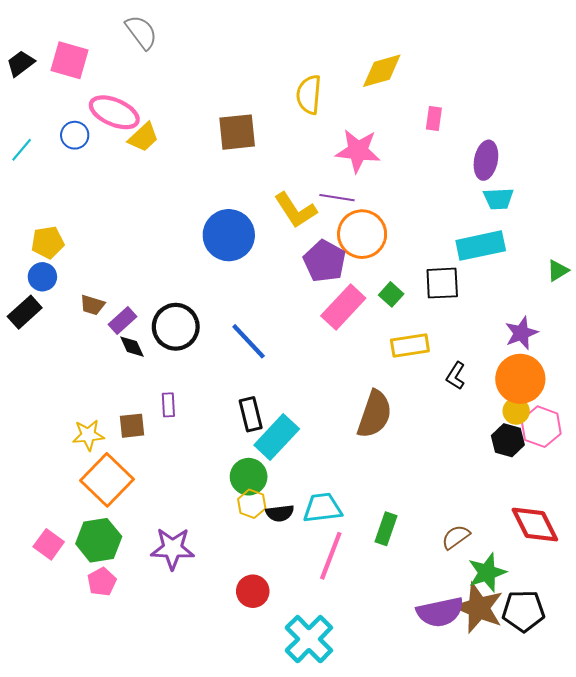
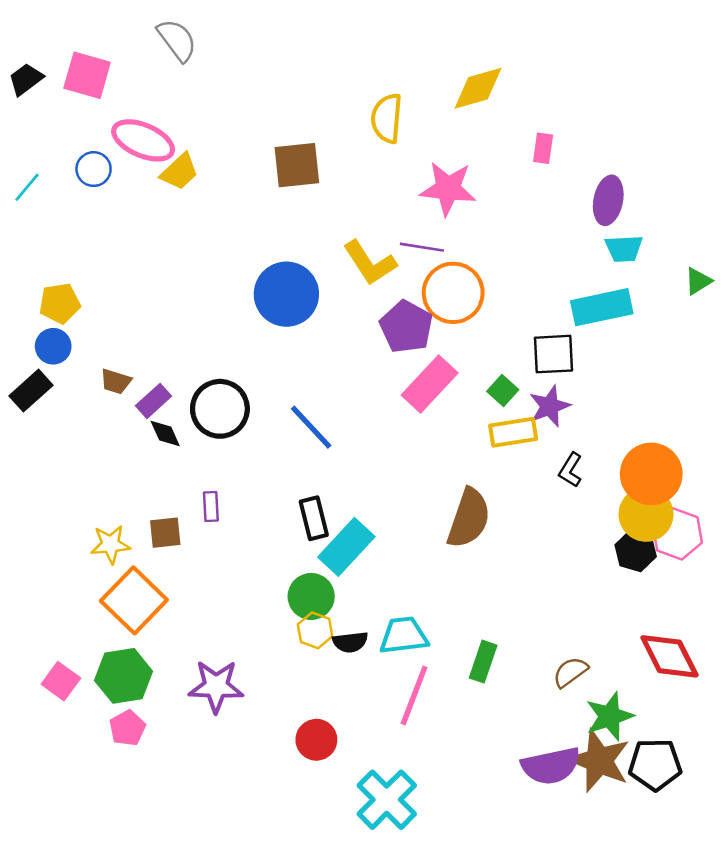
green triangle: (558, 271) -> (698, 281), moved
green square: (391, 294) -> (503, 391), moved
purple star: (521, 333) -> (550, 406), moved
yellow circle: (516, 411) -> (646, 514), size x1.6

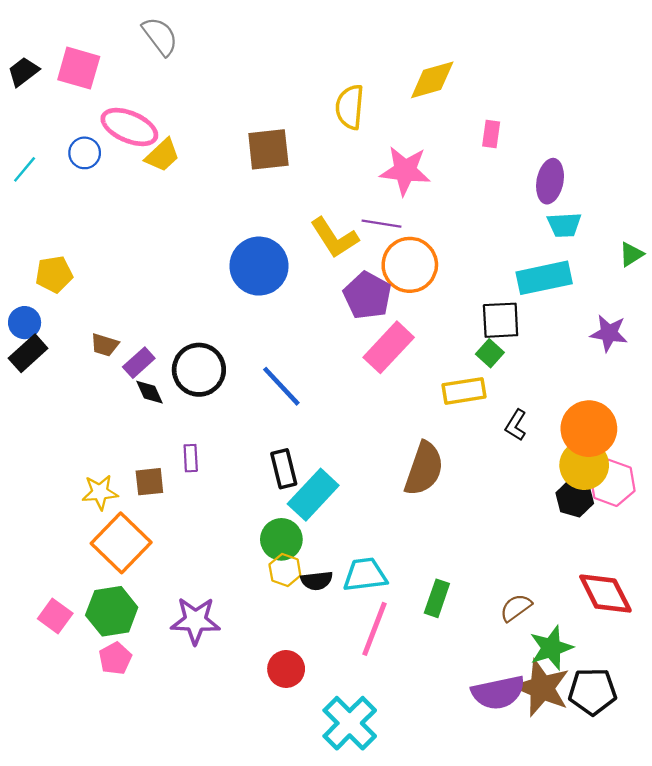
blue circle: (53, 346) -> (25, 323), moved
green square: (503, 391) -> (490, 353), moved
purple star: (550, 406) -> (609, 333), moved, turned 30

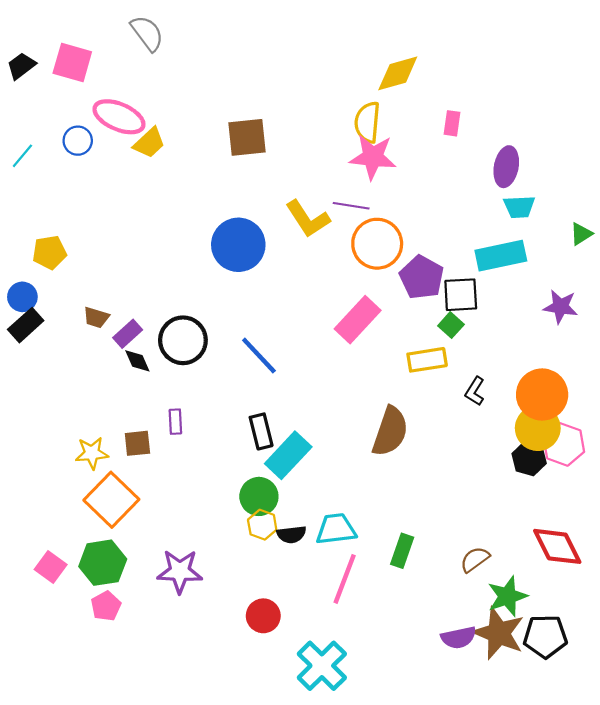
yellow semicircle: (350, 107) -> (367, 122), moved
purple pentagon: (367, 295) -> (422, 277), moved
purple semicircle: (498, 693) -> (459, 638), size x0.7

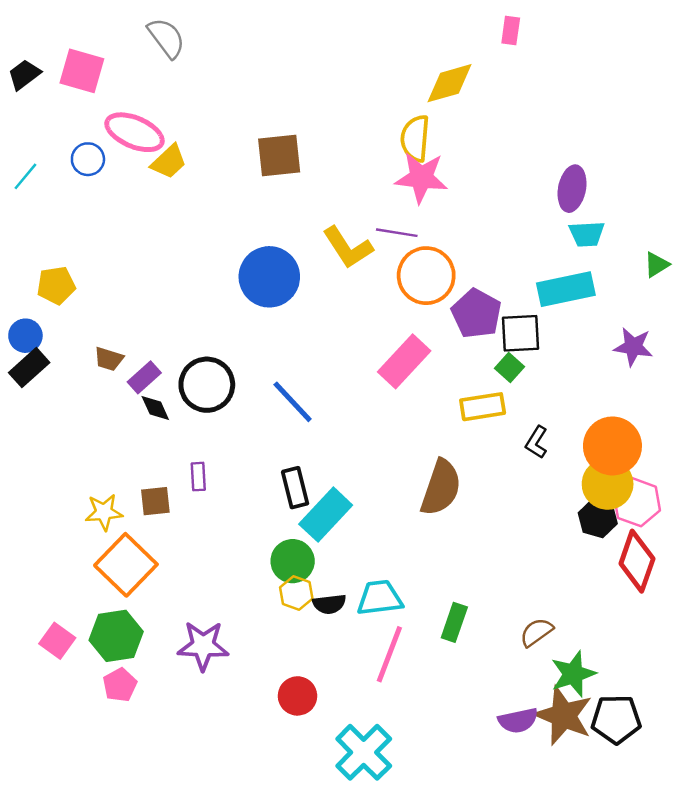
pink rectangle: (452, 123) -> (511, 31), moved
red diamond: (557, 546) -> (637, 561), moved, turned 46

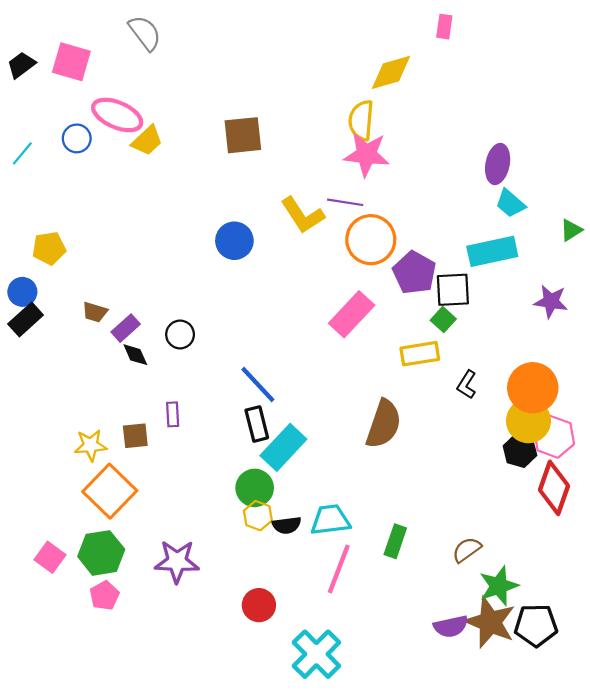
cyan trapezoid: (587, 234) -> (510, 203), turned 44
blue circle: (269, 277) -> (234, 241), size x0.7
black circle: (207, 385) -> (180, 334), size x0.6
blue line: (293, 402) -> (258, 385), moved

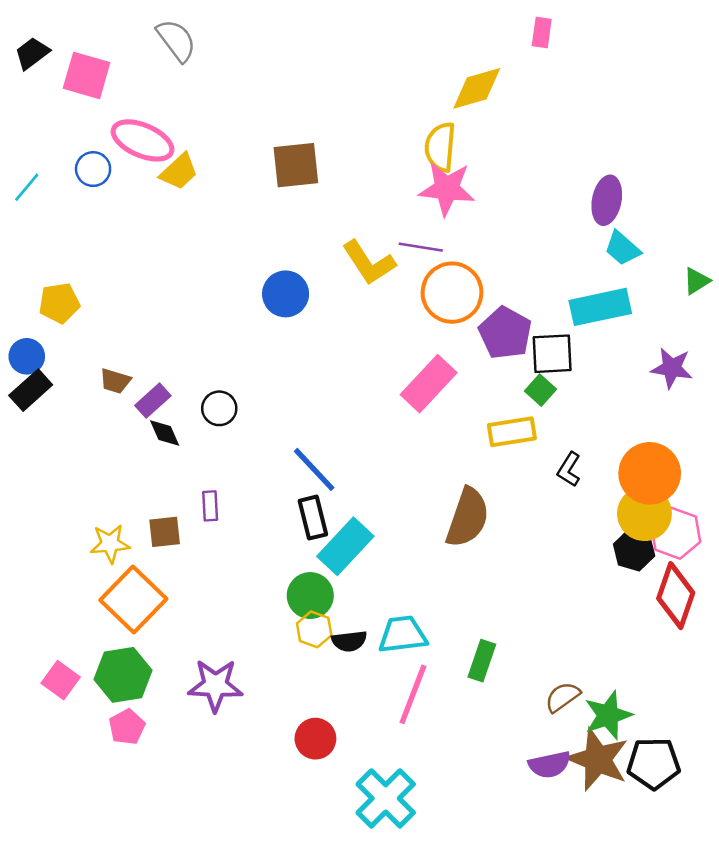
black trapezoid: (21, 65) -> (32, 53), moved
brown semicircle: (467, 550) -> (563, 697), moved

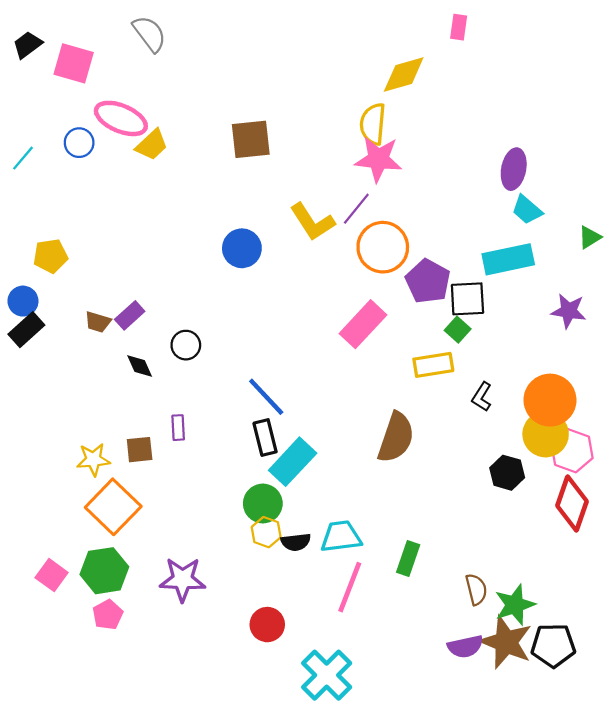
purple line: (421, 247) -> (356, 209), turned -60
purple rectangle: (153, 401) -> (130, 315), moved
black hexagon: (634, 550) -> (507, 473), moved
brown semicircle: (563, 697) -> (476, 589), turned 112

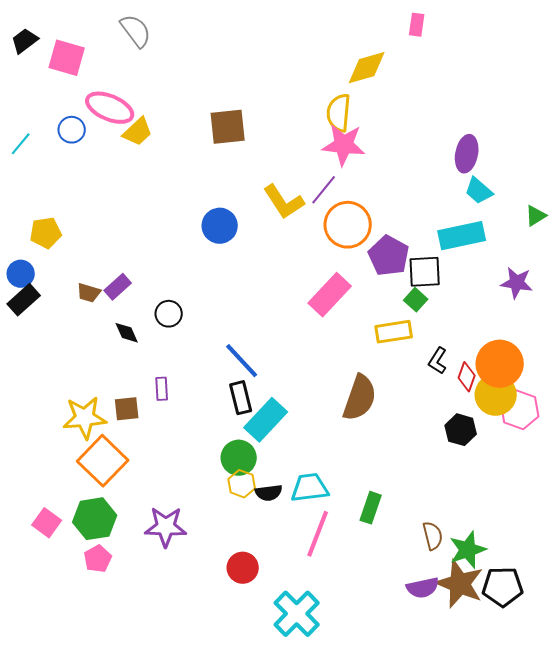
yellow star: (93, 460) -> (85, 418), size x1.4
red diamond: (572, 504) -> (467, 377), moved, size x0.6

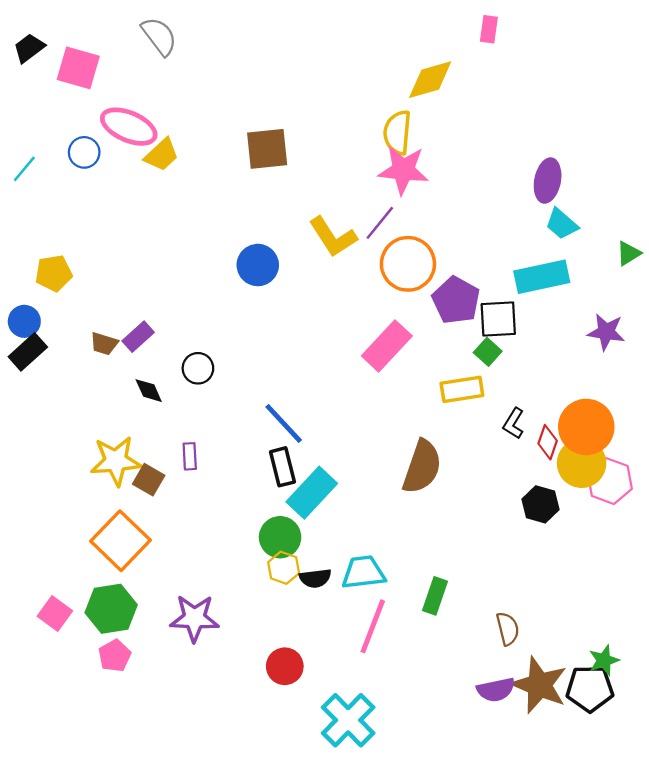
brown square: (127, 409) -> (149, 480), turned 36
yellow star: (85, 418) -> (116, 461), moved
green star: (468, 550) -> (604, 660), moved, size x0.7

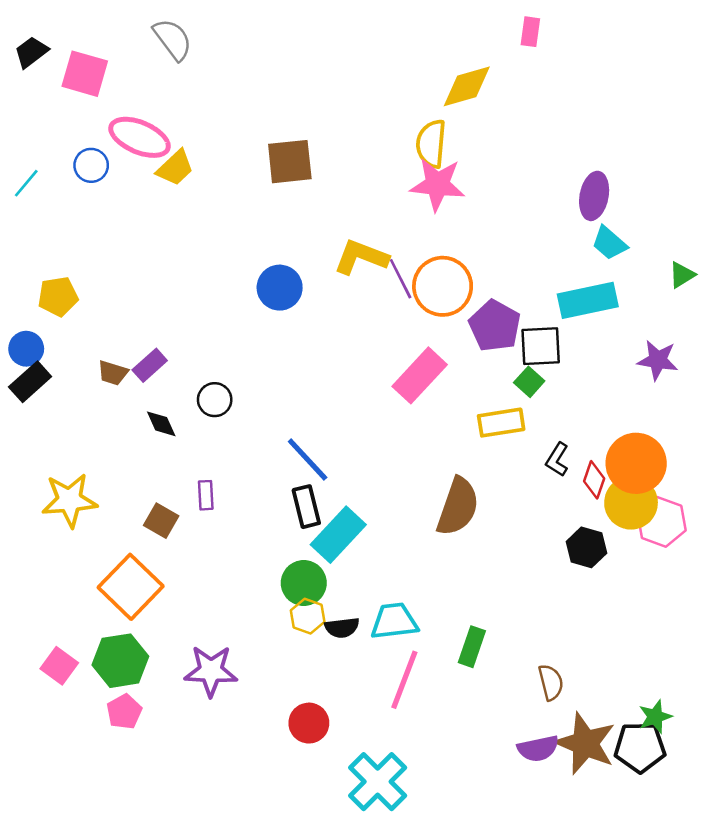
purple line: (380, 223) -> (401, 279), moved, turned -66
yellow L-shape: (333, 237) -> (361, 257), turned 144
yellow star: (116, 461) -> (69, 500), moved

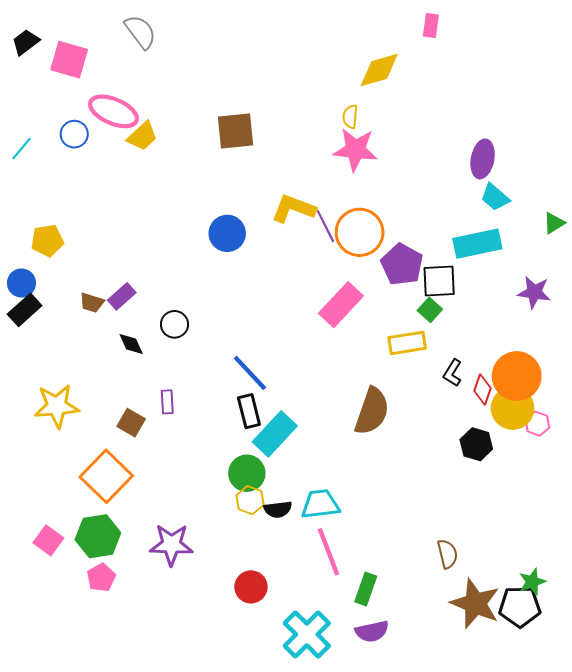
yellow semicircle: (431, 144) -> (350, 117), size x0.6
pink hexagon: (662, 522) -> (537, 424), size x0.6
green rectangle: (472, 647) -> (366, 589), moved
pink line: (404, 680) -> (329, 552), turned -42
purple semicircle: (538, 749) -> (372, 631), moved

